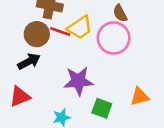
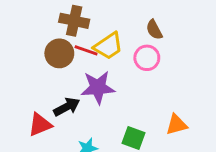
pink circle: (114, 38) -> (147, 58), size x0.7
black arrow: (29, 61) -> (67, 107), moved
purple star: (78, 81) -> (98, 88), moved

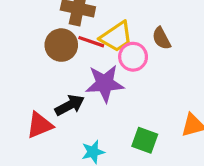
brown semicircle: (154, 30) -> (161, 38), moved
pink circle: (147, 58) -> (133, 57), moved

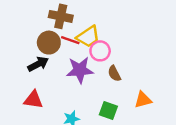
brown semicircle: (161, 38) -> (114, 74), moved
black arrow: (70, 105) -> (38, 64), moved
red triangle: (40, 125) -> (33, 100), turned 30

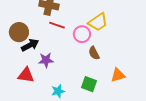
yellow trapezoid: (88, 37) -> (98, 22), moved
brown circle: (49, 43) -> (19, 32), moved
purple star: (80, 70) -> (46, 60), moved, size x0.7

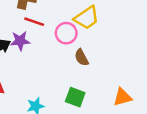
purple star: (46, 60) -> (20, 41), moved
orange triangle: (118, 75) -> (122, 97), moved

